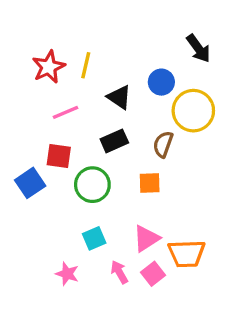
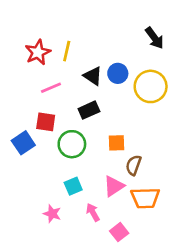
blue circle: (161, 82) -> (118, 73), moved
brown semicircle: (163, 144) -> (134, 165), moved
pink square: (153, 274) -> (119, 232), moved

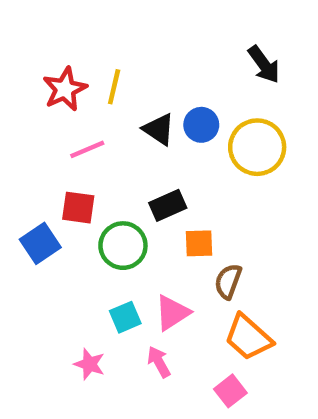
black rectangle: (89, 110) -> (168, 205), moved
pink triangle: (114, 186) -> (172, 313), moved
orange trapezoid: (145, 198) -> (248, 337), turned 44
pink square: (119, 232) -> (230, 391), moved

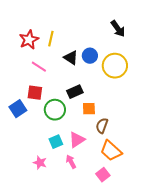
pink line: (87, 149) -> (39, 67), turned 56

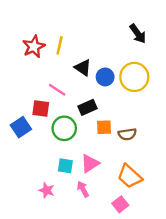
blue circle: (90, 56) -> (105, 77), moved
pink line: (39, 67) -> (57, 90), moved
brown semicircle: (102, 126) -> (127, 134), moved, turned -119
cyan square: (56, 142) -> (65, 166), turned 32

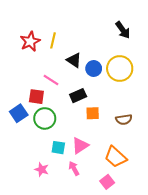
green circle: (64, 128) -> (45, 118), moved
brown semicircle: (127, 134) -> (124, 120), moved

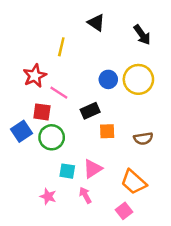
red star: (30, 41) -> (35, 76), moved
black triangle: (74, 60) -> (96, 23), moved

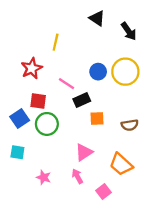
black triangle: (96, 23) -> (97, 18), moved
pink line: (59, 93) -> (66, 84), moved
cyan square: (67, 171) -> (17, 152), moved
pink square: (124, 211) -> (104, 192), moved

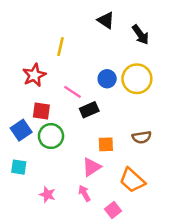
orange square: (97, 119) -> (106, 144), moved

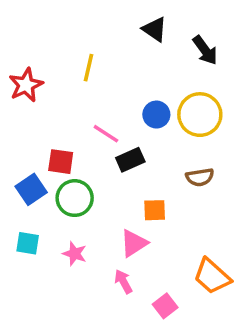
red star: (34, 75) -> (26, 85), moved
brown semicircle: (142, 137) -> (200, 177), moved
orange trapezoid: (132, 180) -> (212, 276), moved
pink star: (47, 195) -> (75, 254), moved

